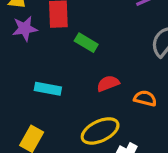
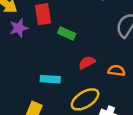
cyan rectangle: (48, 89) -> (50, 79), moved

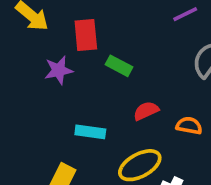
purple star: (19, 28) -> (59, 70), moved

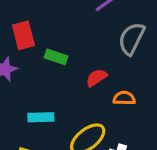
red semicircle: (146, 111) -> (96, 78), moved

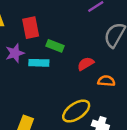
cyan rectangle: (41, 117) -> (39, 63), moved

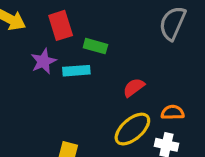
red semicircle: (86, 64) -> (134, 88), moved
orange semicircle: (106, 81) -> (173, 112), moved

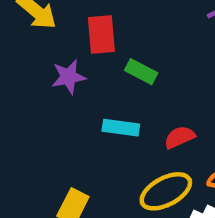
cyan rectangle: (76, 71) -> (121, 128), moved

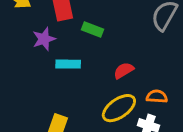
cyan rectangle: (121, 128) -> (68, 64), moved

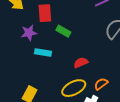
orange semicircle: (157, 96) -> (101, 84), turned -48

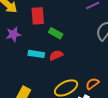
purple star: (29, 33) -> (13, 34), moved
red semicircle: (81, 63) -> (56, 55), moved

